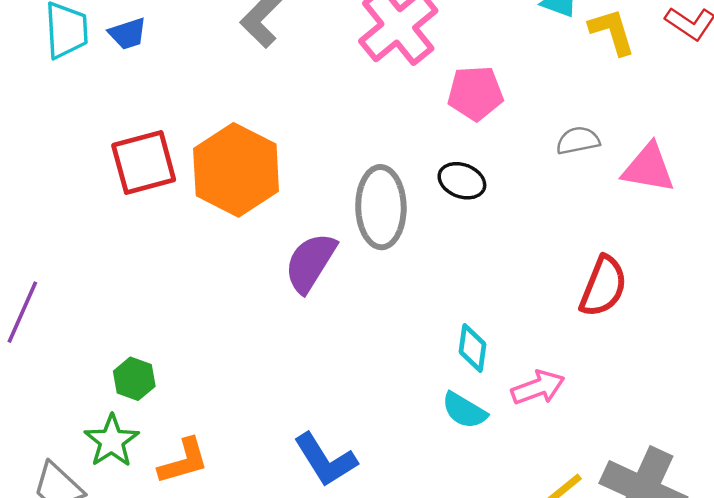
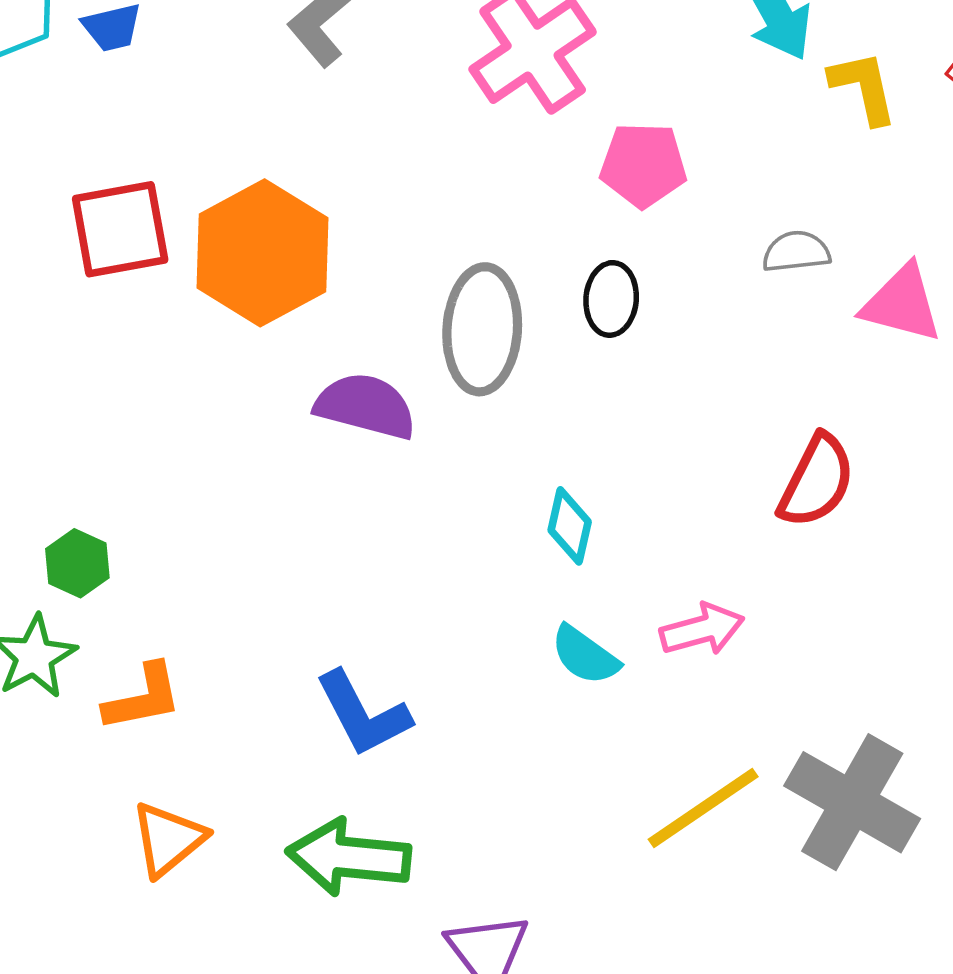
black ellipse: (462, 181) -> (611, 299), turned 69
purple semicircle: (310, 263) -> (366, 406), turned 68
cyan diamond: (473, 348) -> (570, 526), moved

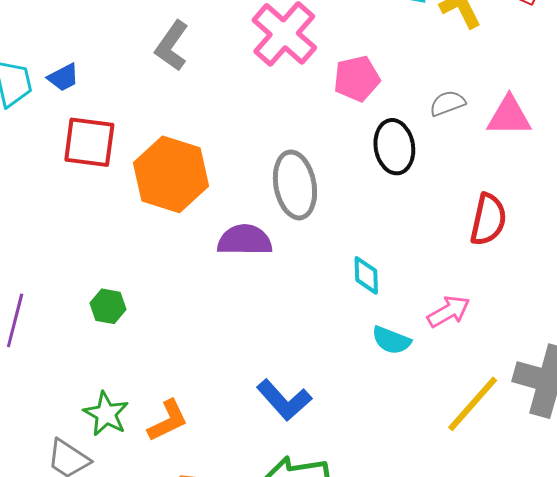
red square: (120, 229) -> (89, 142), moved, turned 32
black ellipse: (611, 299) -> (394, 147), moved, size x1.4
green hexagon: (77, 563) -> (108, 306), moved

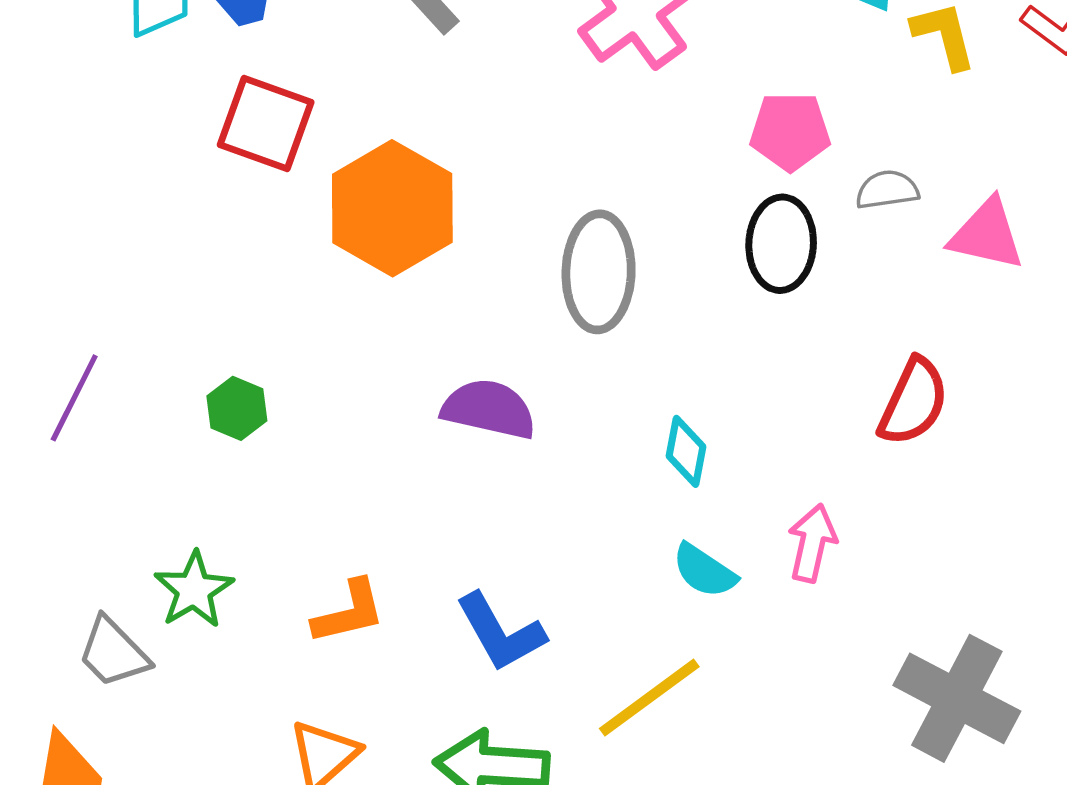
pink pentagon: (357, 79) -> (790, 131), moved
purple semicircle: (245, 240) -> (489, 409), moved
pink arrow: (449, 311) -> (812, 543), turned -60
yellow line: (473, 404) -> (649, 698), moved
orange L-shape: (168, 421) -> (349, 612), moved

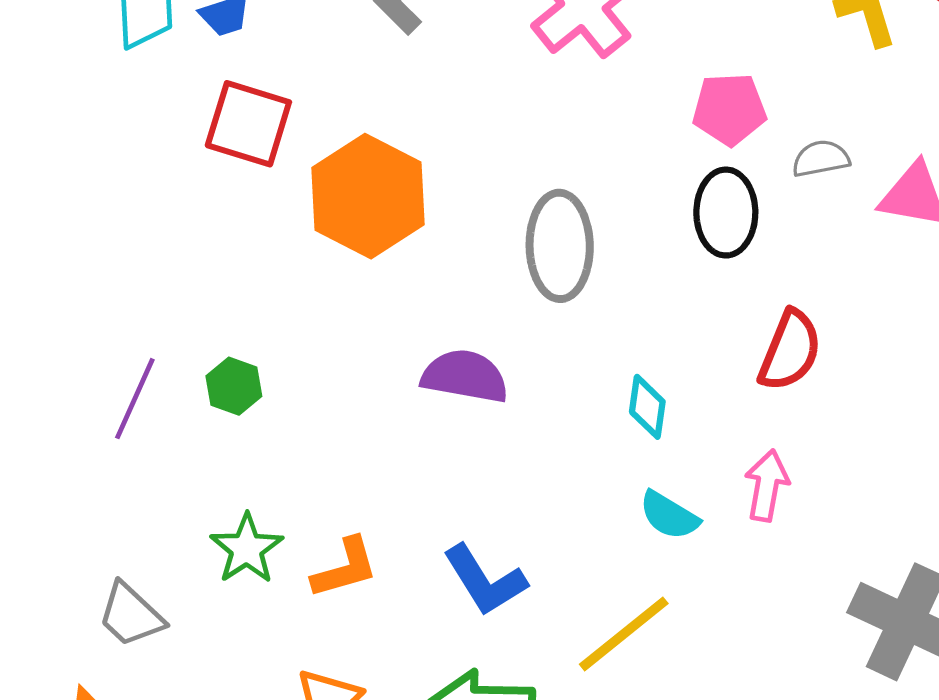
purple line: (74, 398) -> (135, 399), moved
red semicircle: (913, 402) -> (790, 351), moved
green star: (194, 590) -> (247, 549), moved

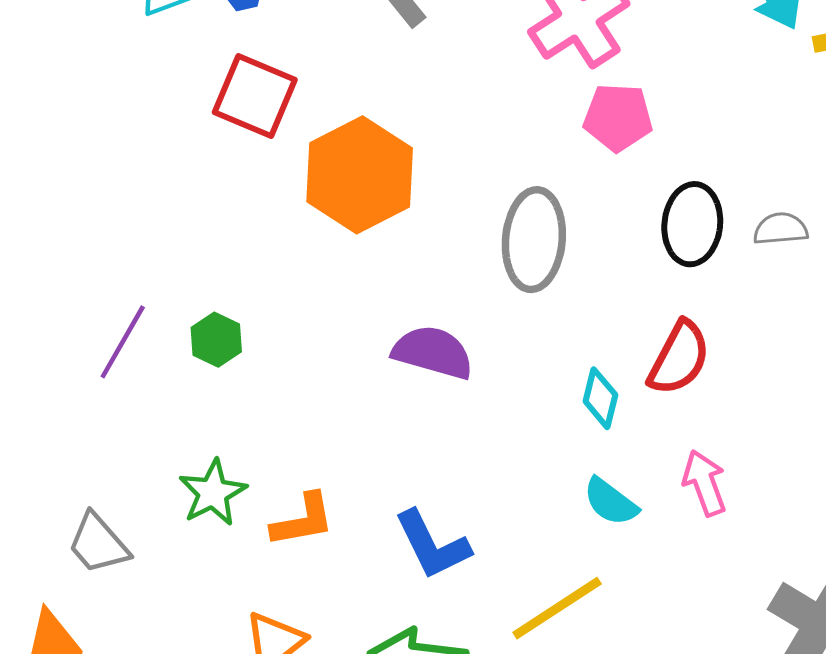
pink pentagon: (729, 109) -> (618, 117), moved
gray semicircle: (821, 159) -> (780, 229), moved
red semicircle: (790, 351) -> (679, 358), moved
pink arrow: (767, 485) -> (705, 483), turned -36

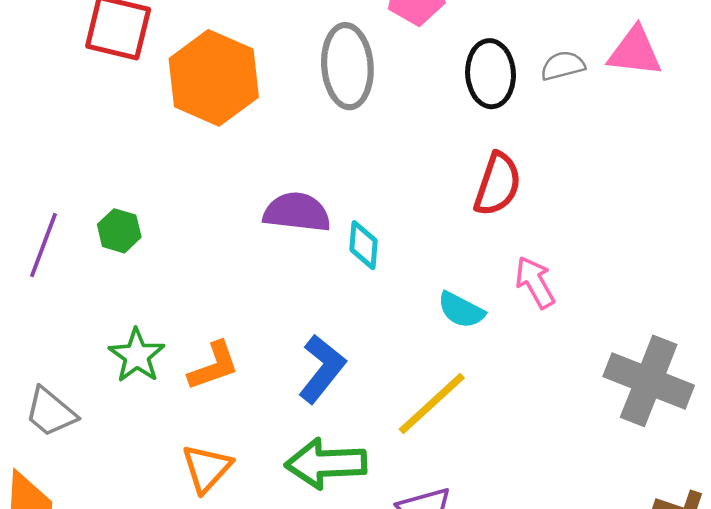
gray ellipse: (534, 240) -> (347, 66), moved
cyan diamond: (600, 398) -> (364, 245), moved
blue L-shape: (432, 545) -> (322, 369), turned -106

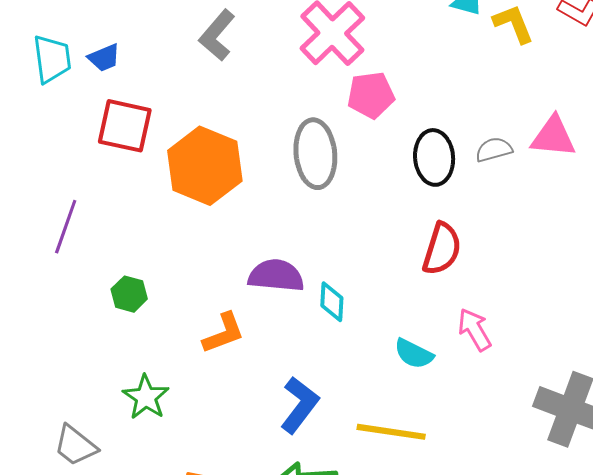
purple line: (43, 245) -> (66, 227), moved
orange L-shape: (213, 366) -> (224, 333), moved
yellow line: (432, 404) -> (391, 432), turned 52

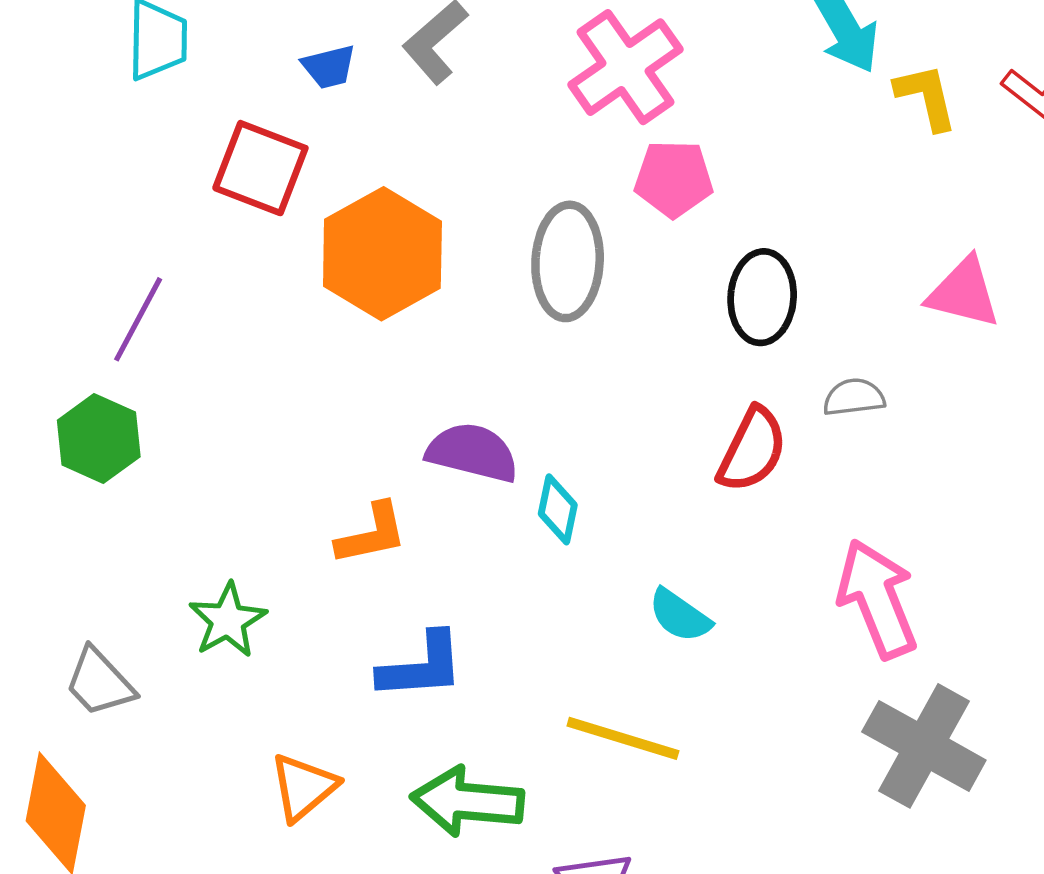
blue trapezoid: (104, 58) -> (329, 67), moved
gray semicircle: (494, 150) -> (854, 397), moved
green hexagon: (129, 294) -> (99, 439), moved, size x1.4
pink arrow: (475, 330) -> (877, 599), moved, size x1.6
blue L-shape: (300, 405) -> (421, 666), moved, turned 40

